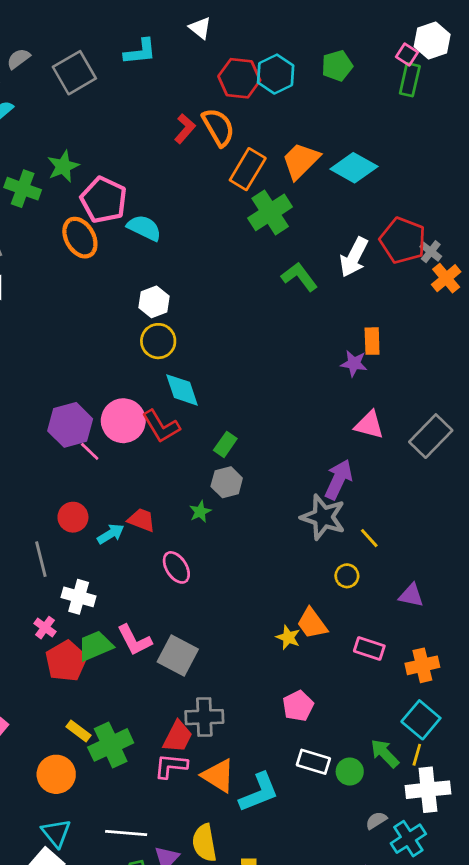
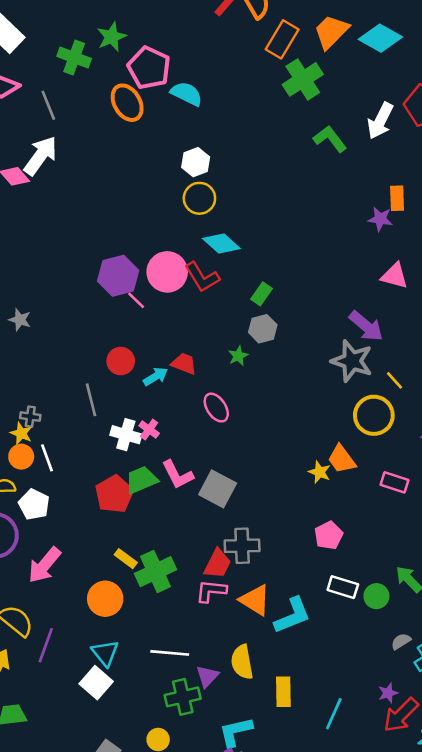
cyan diamond: (182, 390) -> (221, 243), turned -30
purple arrow: (339, 479) -> (366, 326), turned 105
yellow circle: (347, 576) -> (374, 415), size x1.8
pink cross: (45, 628) -> (149, 429), moved

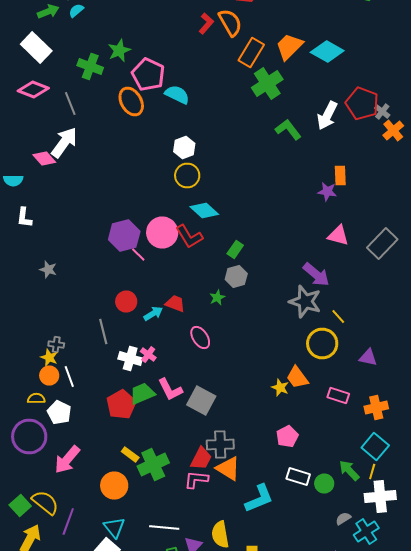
orange triangle: (255, 600) -> (228, 468), moved

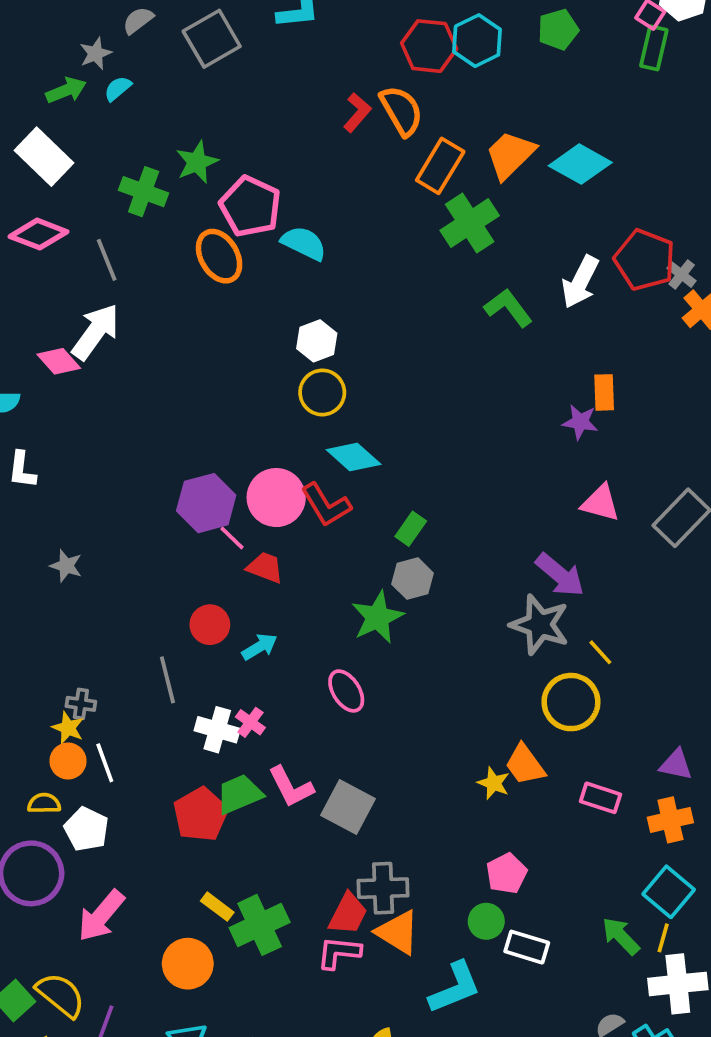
green star: (217, 298) -> (378, 617), size x1.8
red trapezoid: (175, 304) -> (265, 568), moved
purple triangle: (368, 358) -> (676, 765), moved
green circle: (324, 484) -> (486, 921), moved

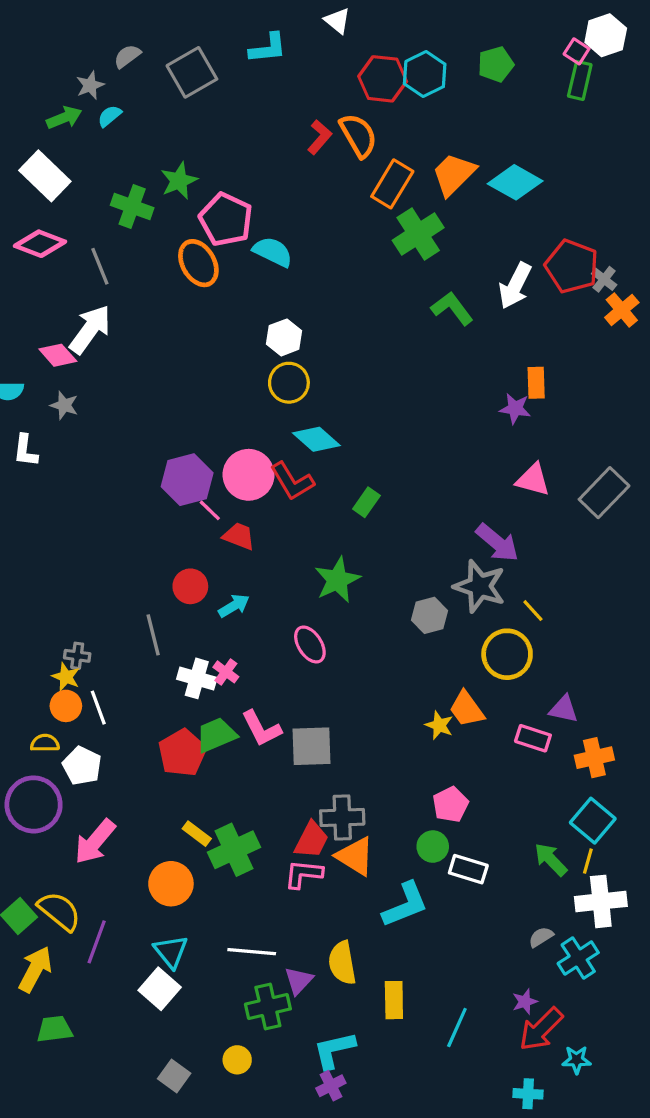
gray star: (66, 566) -> (64, 405), moved
gray hexagon: (413, 579) -> (429, 615), moved
purple triangle: (676, 765) -> (564, 709), moved
gray square: (348, 807) -> (312, 746), turned -30

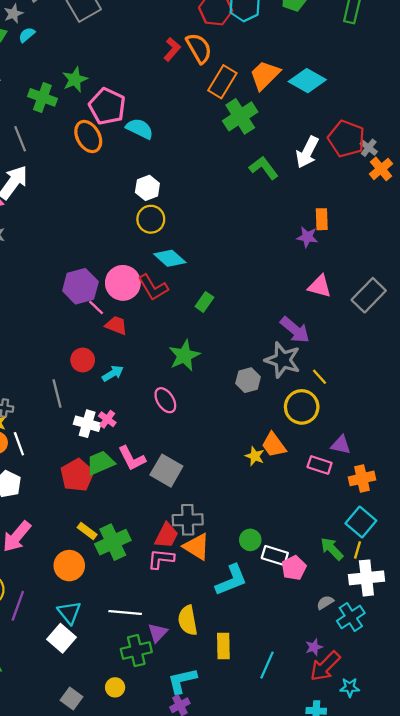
gray square: (312, 746) -> (166, 471), turned 32
pink pentagon: (451, 804) -> (294, 568), moved

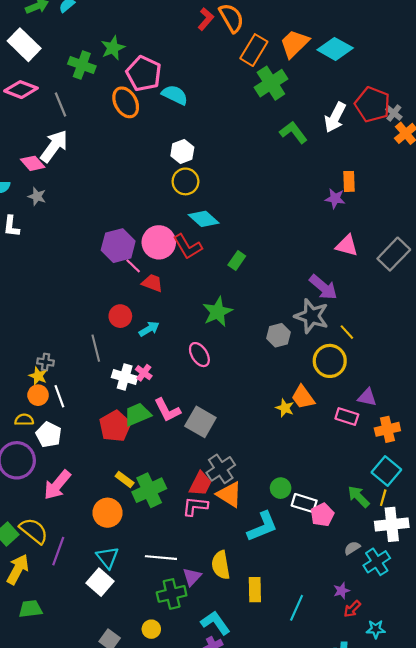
gray cross: (188, 520) -> (221, 469), turned -32
red arrow: (325, 666) -> (352, 609), size x0.6
cyan L-shape: (182, 681) -> (215, 623), turned 68

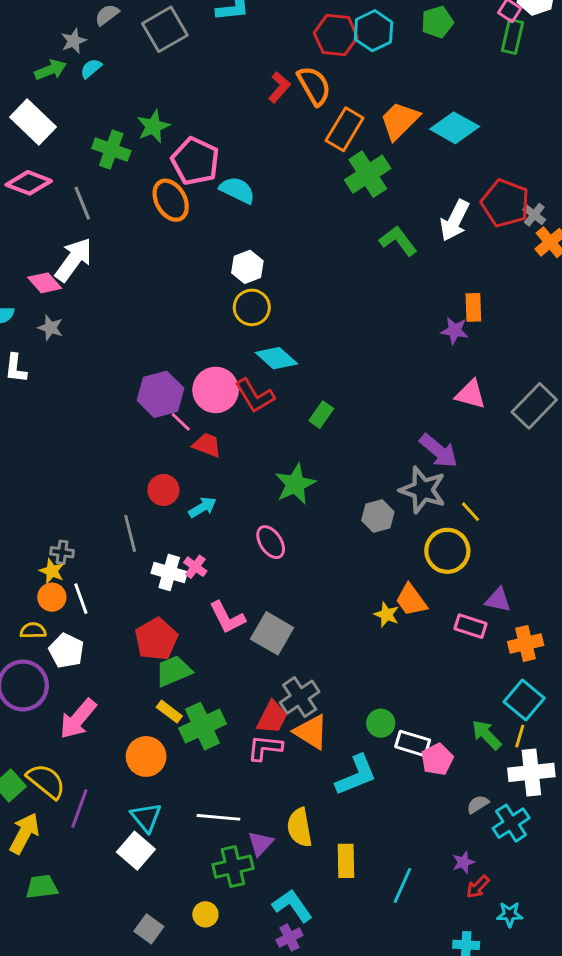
green trapezoid: (137, 414) -> (174, 671), moved

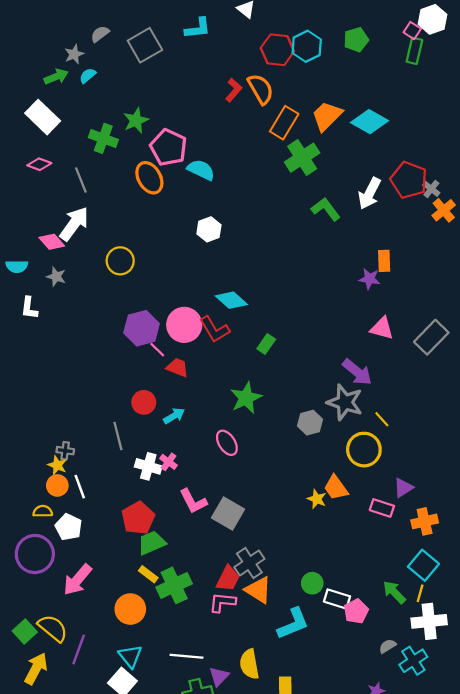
pink diamond: (29, 183) -> (39, 164), size x0.7
yellow circle: (252, 307) -> (120, 261), moved
purple triangle: (498, 600) -> (403, 488), turned -45

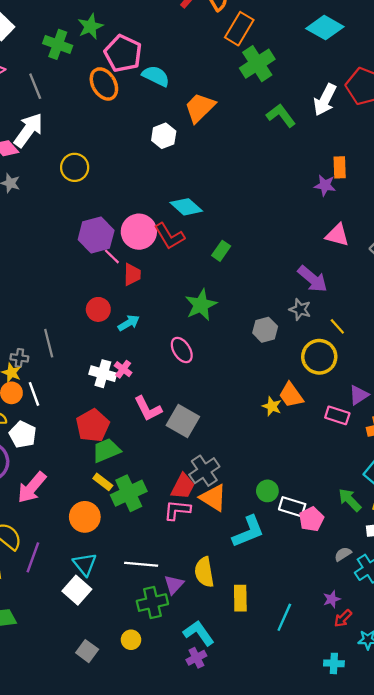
orange trapezoid: (327, 116) -> (200, 108), moved
red trapezoid: (177, 368) -> (132, 274), turned 70
gray star: (345, 402) -> (300, 309), size x0.6
gray line: (118, 436) -> (49, 343), moved

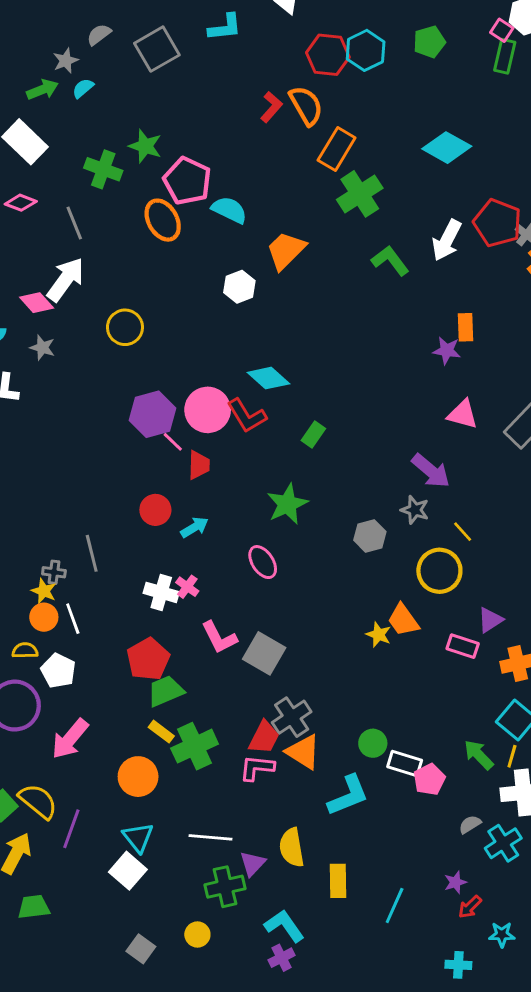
green star: (90, 26) -> (145, 146), turned -30

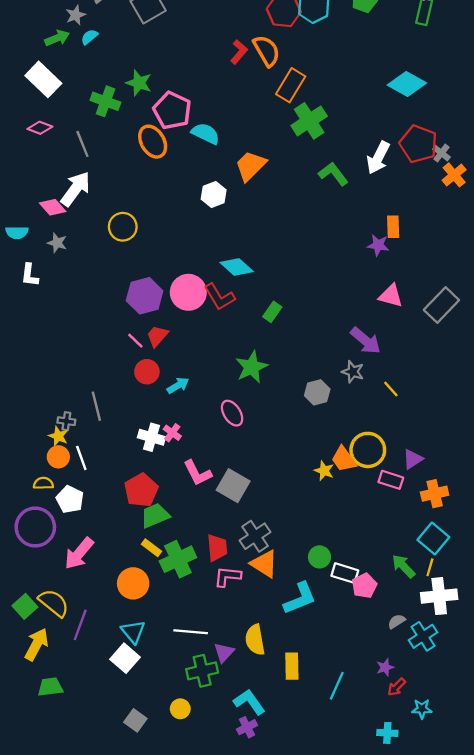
cyan diamond: (447, 148) -> (407, 84), moved
pink line: (173, 442) -> (135, 341), moved
red trapezoid: (199, 465) -> (157, 336), moved, turned -140
yellow circle: (439, 571) -> (368, 450), moved
red trapezoid: (264, 737) -> (217, 548), moved, turned -32

